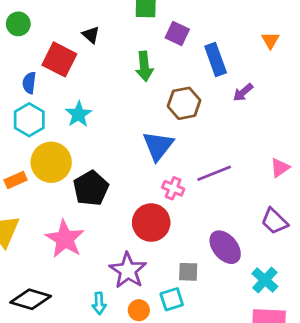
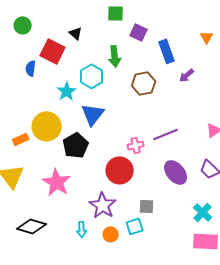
cyan hexagon: (29, 120) -> (92, 76), moved
blue triangle: (158, 146) -> (93, 114), moved
pink cross: (173, 188) -> (136, 145), turned -35
purple ellipse: (225, 247) -> (176, 172), moved

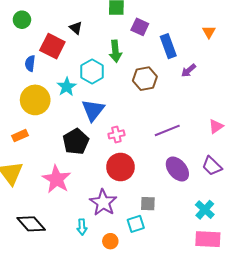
yellow circle: (47, 126) -> (35, 100), moved
pink cross: (136, 145) -> (116, 134), moved
black diamond: (32, 226) -> (31, 224), turned 32
orange circle: (111, 234) -> (110, 241), moved

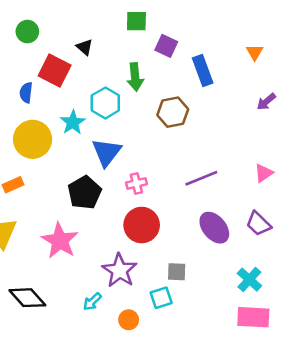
green circle: (22, 20) -> (27, 32), moved
purple arrow: (189, 71) -> (266, 102), moved
cyan arrow: (82, 227) -> (92, 302), turned 49

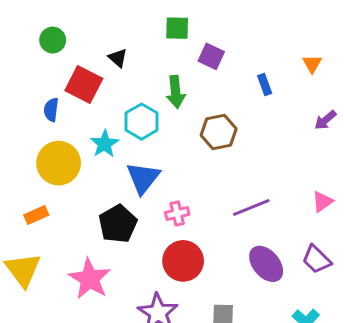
blue rectangle: (203, 70) -> (265, 84), moved, size x0.6

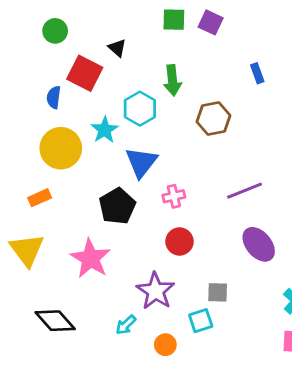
purple square: (211, 56) -> (211, 22), moved
red circle: (183, 261) -> (179, 242), size x0.7

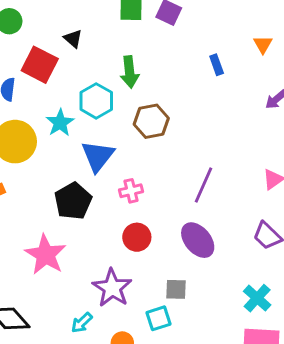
brown hexagon: (213, 119) -> (151, 121), moved
purple line: (245, 191) -> (204, 185), turned -44
purple ellipse: (259, 244) -> (198, 240), moved

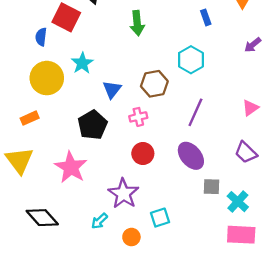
cyan hexagon: (96, 101) -> (191, 60), moved
brown hexagon: (151, 121) -> (154, 84), moved
blue triangle: (98, 156) -> (112, 89), size x0.7
gray square: (176, 289) -> (211, 187), moved

